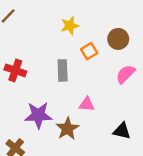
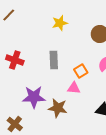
orange square: (89, 51) -> (81, 71), moved
brown star: (67, 129) -> (58, 108), turned -30

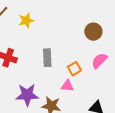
yellow star: (60, 23) -> (26, 21), moved

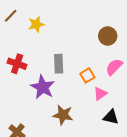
pink triangle: (67, 86) -> (100, 94), moved, turned -40
purple star: (27, 95) -> (43, 87), moved, turned 30

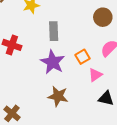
gray rectangle: (59, 64) -> (54, 31), moved
purple star: (43, 87) -> (53, 62), moved

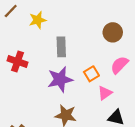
purple star: (53, 62) -> (60, 79), turned 30

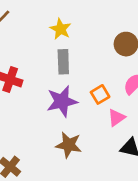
yellow star: (38, 20) -> (61, 29), moved, turned -30

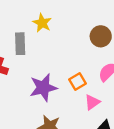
gray rectangle: (63, 62) -> (20, 44), moved

